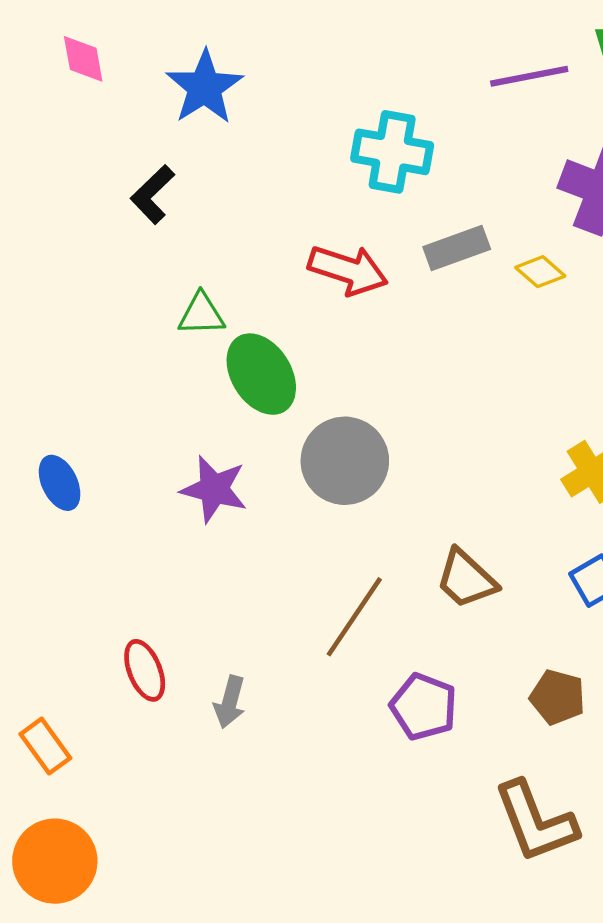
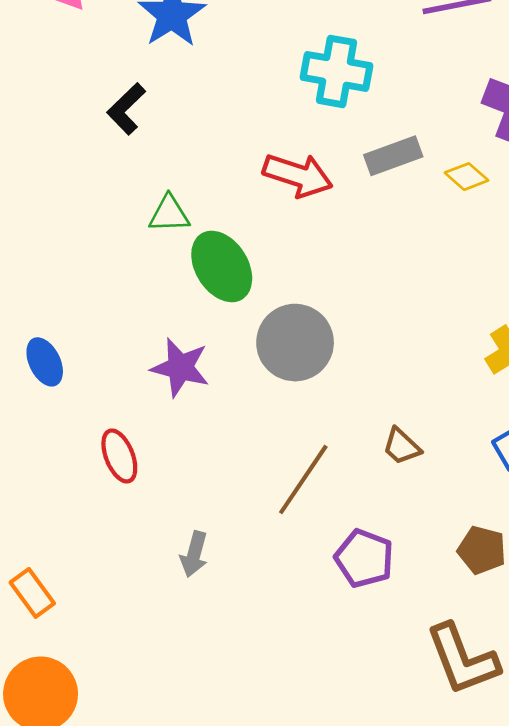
brown trapezoid: (466, 579) -> (402, 446), size x0.7
red ellipse: (145, 670) -> (119, 456), moved

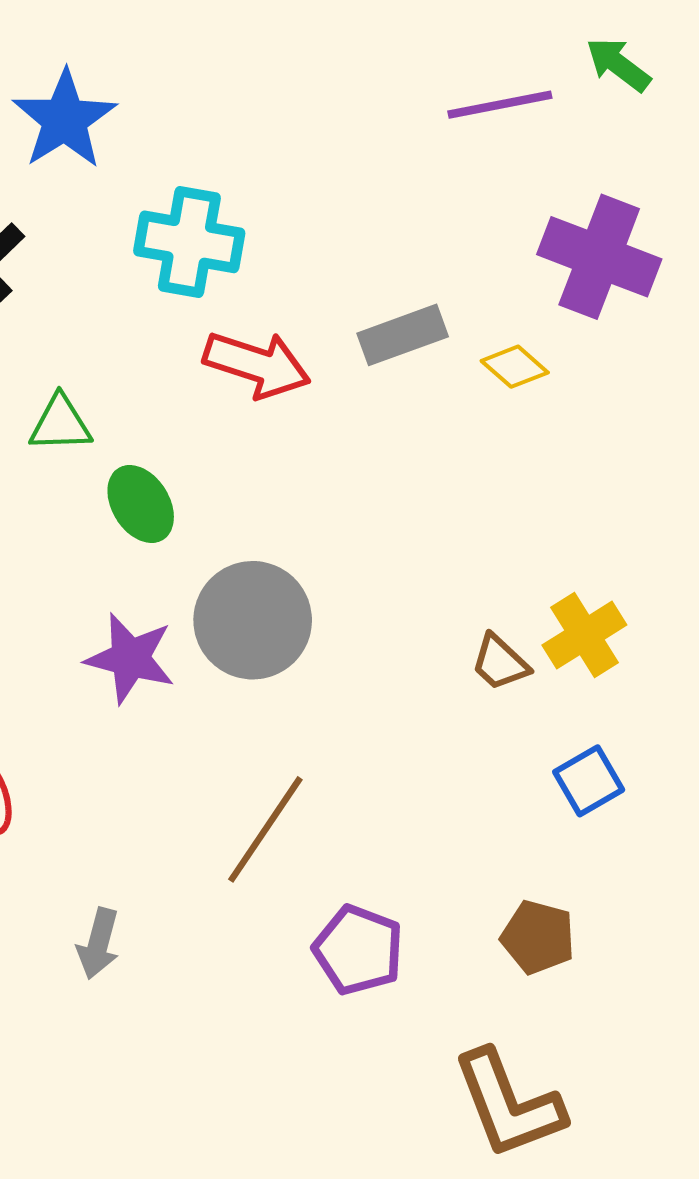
cyan cross: (337, 71) -> (189, 242), moved
green ellipse: (222, 266) -> (141, 504), size x0.7
purple star: (180, 367) -> (130, 658), moved
brown trapezoid: (402, 446) -> (500, 662), moved

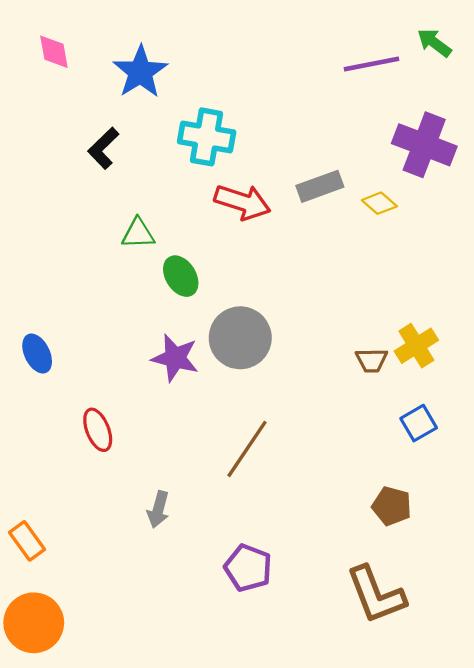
brown trapezoid: (500, 662) -> (371, 360), turned -44
purple pentagon: (358, 950) -> (248, 568), moved

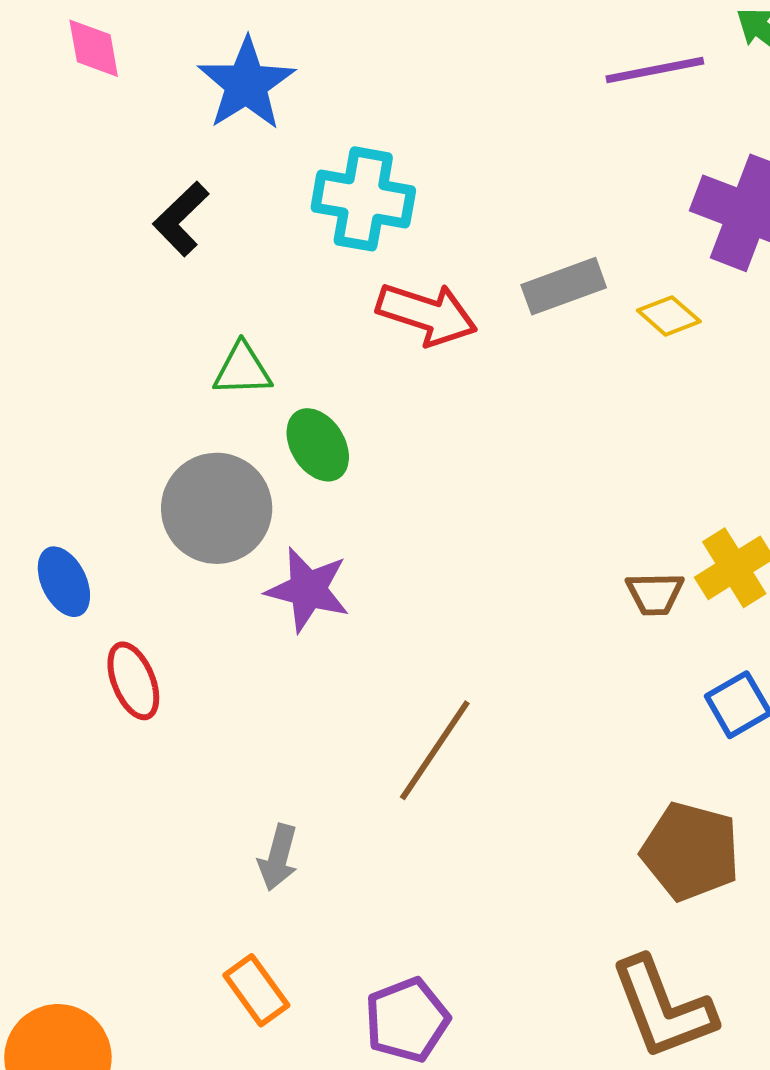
gray circle: (240, 338) -> (217, 508), moved
red ellipse: (98, 430) -> (133, 681), moved
brown pentagon: (392, 506) -> (691, 851), size x1.4
orange rectangle: (27, 541) -> (256, 990), moved
purple pentagon: (248, 568) -> (407, 1020), moved, turned 30

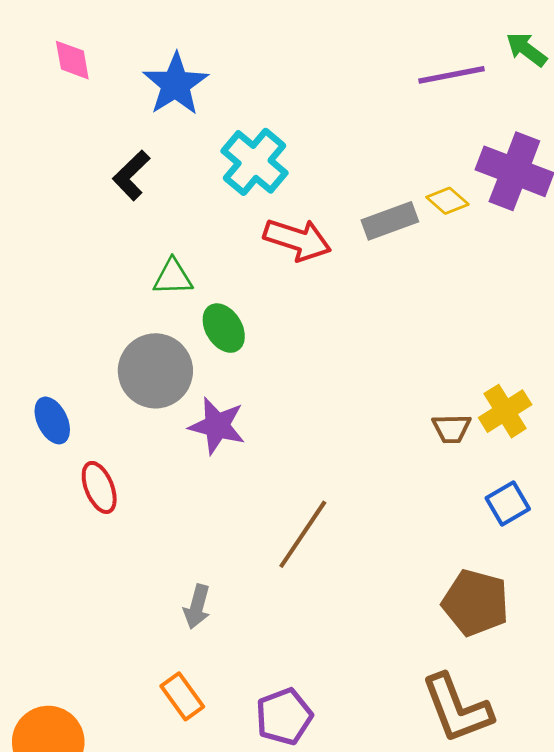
cyan cross: (363, 199) -> (255, 162), turned 30
yellow diamond: (669, 316) -> (447, 201), moved

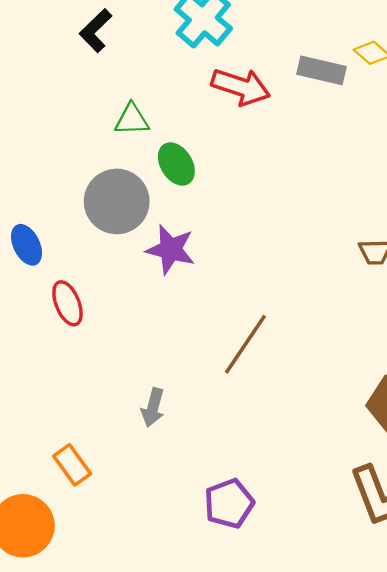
gray rectangle: (390, 221) -> (322, 70), turned 33
orange rectangle: (182, 696) -> (72, 465), moved

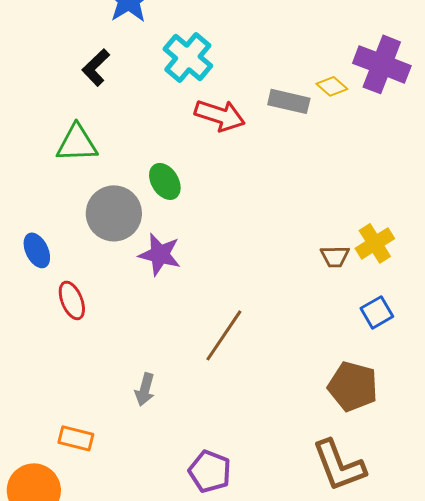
green triangle: (132, 120) -> (77, 143), moved, size x1.4
orange rectangle: (72, 465) -> (76, 438), turned -40
purple pentagon: (229, 504) -> (210, 471), turned -30

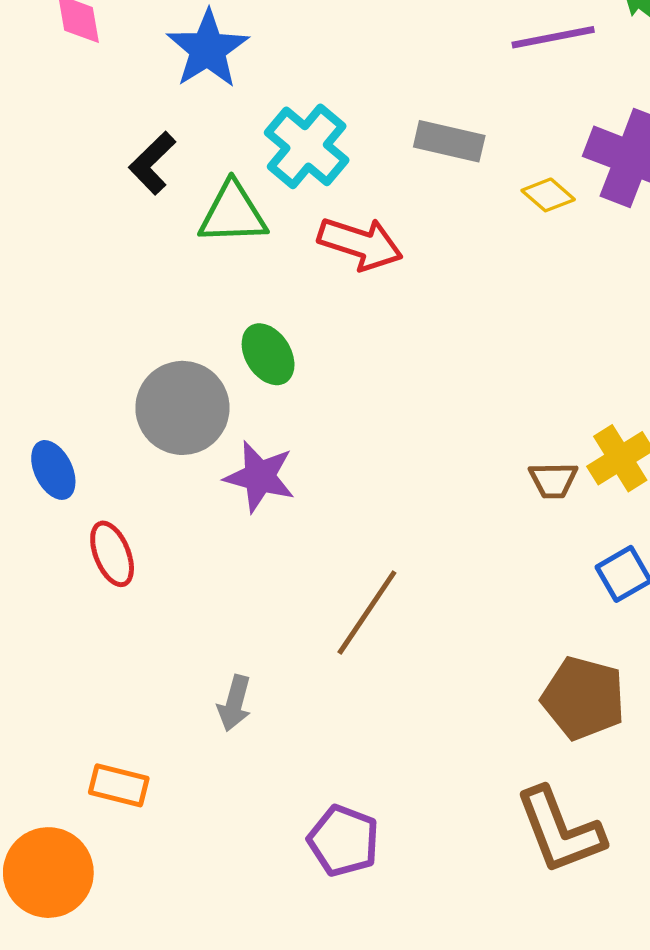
gray rectangle: (289, 101) -> (449, 141), moved
green triangle: (77, 143) -> (233, 213), moved

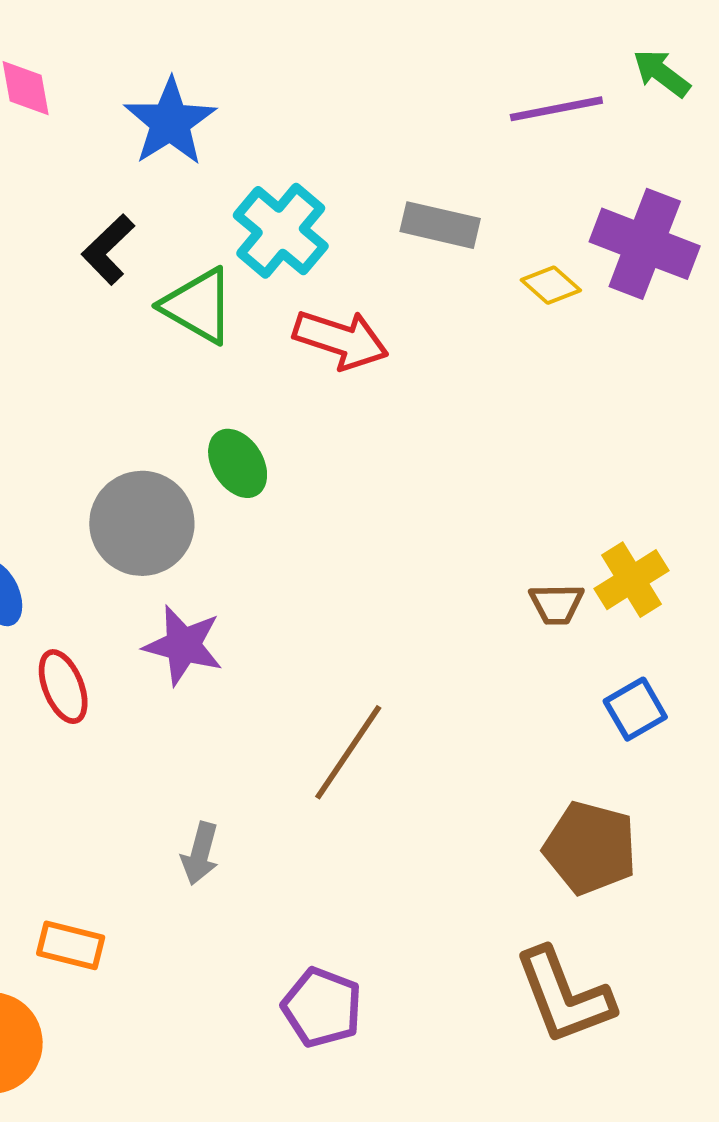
green triangle: (233, 213) -> (198, 306), turned 32
purple star: (260, 477) -> (183, 645), moved

